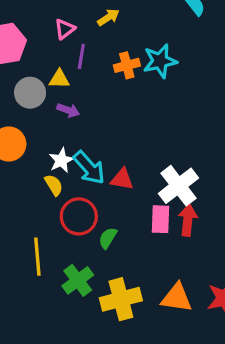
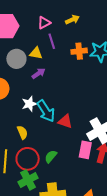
purple line: (81, 56) -> (52, 41), turned -35
purple arrow: (68, 110) -> (39, 73), turned -64
yellow semicircle: (54, 185) -> (22, 132), moved
red circle: (79, 216) -> (28, 159), moved

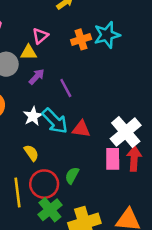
pink triangle: (44, 23) -> (40, 36), moved
purple line: (52, 41) -> (66, 88), moved

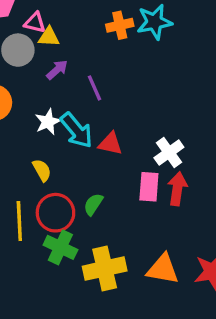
pink triangle: (40, 36) -> (35, 23), moved, turned 49
white cross: (126, 132) -> (169, 153), size x0.7
green cross: (50, 210) -> (60, 247), turned -30

